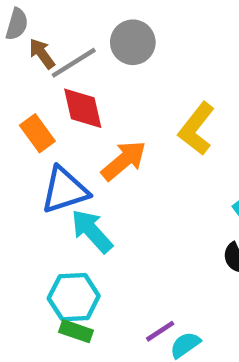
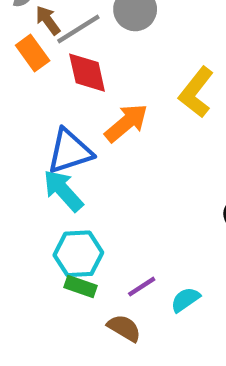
orange rectangle: (37, 133) -> (33, 53), moved
cyan arrow: (92, 231) -> (63, 191), moved
purple line: (160, 331) -> (142, 287), moved

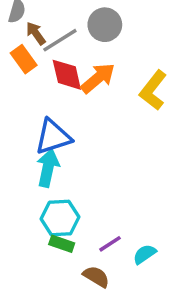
orange arrow: (126, 123) -> (98, 78), moved
cyan arrow: (63, 191) -> (48, 168), turned 54

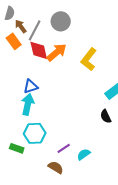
gray line: (60, 40) -> (35, 30), turned -30
blue triangle: (53, 137) -> (31, 86), size x0.7
green rectangle: (62, 244) -> (17, 148), moved

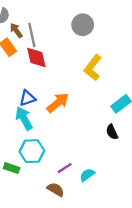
gray circle: (61, 21) -> (83, 25), moved
gray line: (35, 30) -> (32, 35), turned -40
orange arrow: (57, 52) -> (58, 103), moved
cyan arrow: (28, 104) -> (24, 118), turned -40

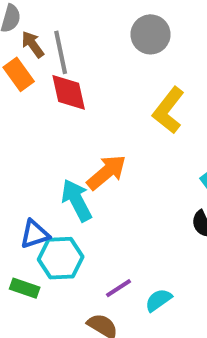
blue triangle: (27, 98) -> (35, 234), moved
cyan arrow: (24, 118) -> (77, 200), moved

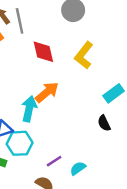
red diamond: (69, 92) -> (43, 52), moved
cyan arrow: (77, 200) -> (29, 109), turned 40

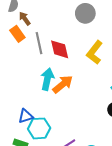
gray line: (20, 21) -> (39, 43), moved
cyan arrow: (29, 109) -> (47, 79), moved

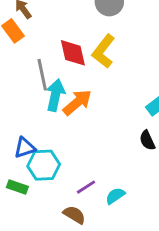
gray line: (39, 43) -> (42, 75), moved
yellow L-shape: (95, 52) -> (103, 51), moved

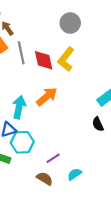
gray line: (42, 75) -> (21, 53), moved
cyan arrow: (55, 95) -> (19, 107), moved
cyan semicircle: (115, 196) -> (74, 174), moved

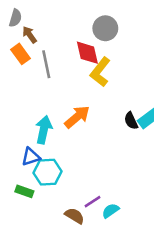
red diamond: (44, 60) -> (87, 53), moved
black semicircle: (98, 124) -> (131, 121), moved
purple line: (53, 158) -> (92, 202), moved

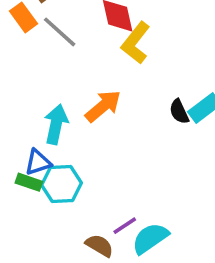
gray line: (46, 64) -> (60, 32), turned -36
green rectangle: (24, 191) -> (29, 182), moved
cyan semicircle: (110, 211) -> (150, 238), size x1.5

